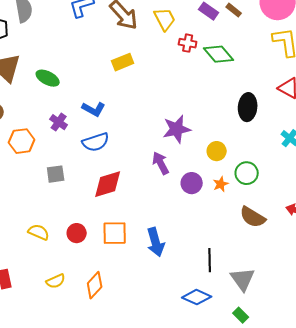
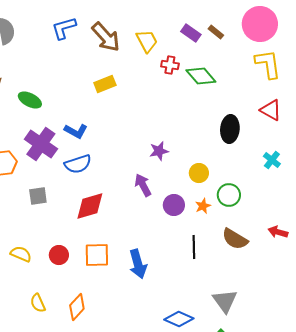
purple cross: (59, 122) -> (41, 144), size x1.8
purple star: (177, 129) -> (159, 151), size x0.7
black line: (210, 260) -> (194, 247), moved
yellow semicircle: (56, 281) -> (38, 303), turned 90

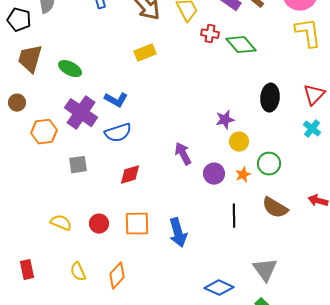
red triangle: (271, 110) -> (314, 95), moved, turned 45
purple star: (159, 151) -> (225, 120), moved
red diamond: (90, 206) -> (130, 175), size x0.7

